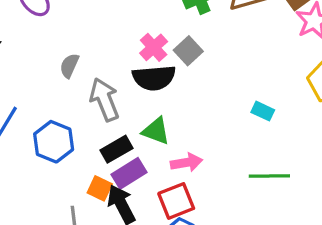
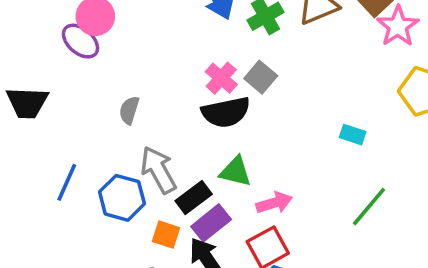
gray arrow: (104, 99) -> (158, 170), moved
green line: (269, 176) -> (369, 207), turned -42
orange square: (100, 188) -> (166, 235), moved

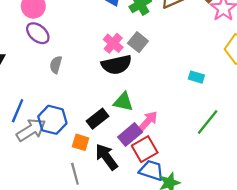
purple ellipse: (80, 41) -> (38, 33), moved
gray arrow: (158, 170) -> (31, 130), moved, turned 88
pink arrow: (274, 203) -> (148, 121), turned -30
purple rectangle: (211, 223) -> (130, 134), moved

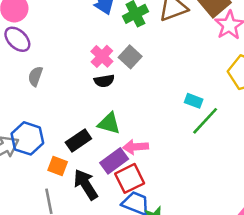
black semicircle: (117, 65) -> (104, 81), size x0.6
pink arrow: (148, 121) -> (136, 147), turned -140
green line: (208, 122) -> (205, 121), moved

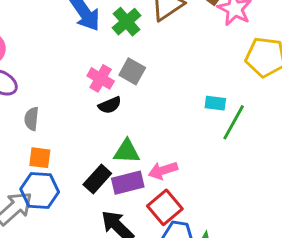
purple rectangle: (114, 161) -> (128, 183), moved, turned 36
orange square: (58, 166) -> (40, 158), moved

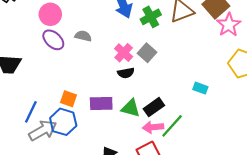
gray semicircle: (32, 119) -> (83, 36), moved, turned 84
green line: (234, 122) -> (172, 126), moved
black rectangle: (97, 179) -> (154, 107), moved
purple rectangle: (128, 183) -> (101, 104), moved

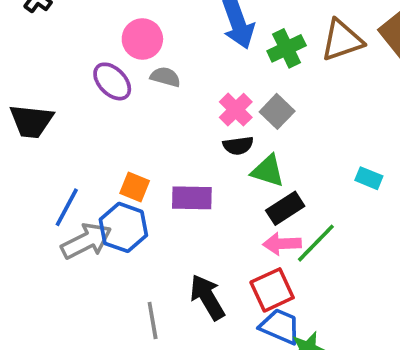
pink circle: (50, 14) -> (142, 39), moved
green triangle: (131, 108) -> (268, 171), moved

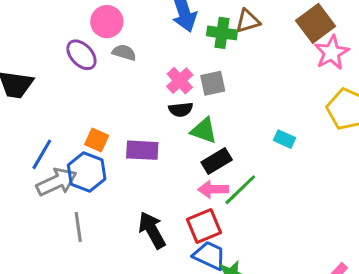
brown triangle: (342, 40) -> (248, 21), moved, size x0.7
green cross: (287, 48) -> (222, 33), turned 32
gray square: (277, 111) -> (213, 83), turned 32
gray line: (153, 320) -> (78, 227), moved

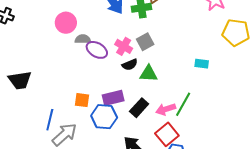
purple ellipse: (81, 55) -> (97, 50), moved
black rectangle: (217, 161) -> (139, 108), moved
blue hexagon: (87, 172) -> (104, 117), moved

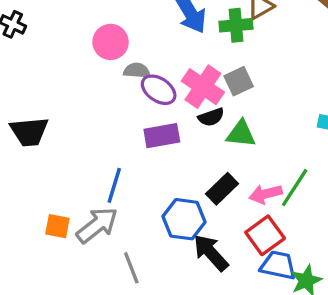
pink cross: (124, 46) -> (203, 87), size x1.4
purple rectangle: (113, 98) -> (162, 136), moved
orange square: (82, 100) -> (57, 226), moved
blue hexagon: (104, 117) -> (184, 219), moved
blue line: (50, 120) -> (114, 185), moved

